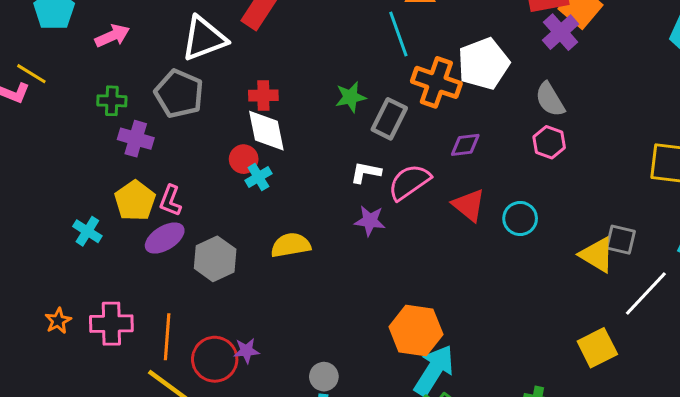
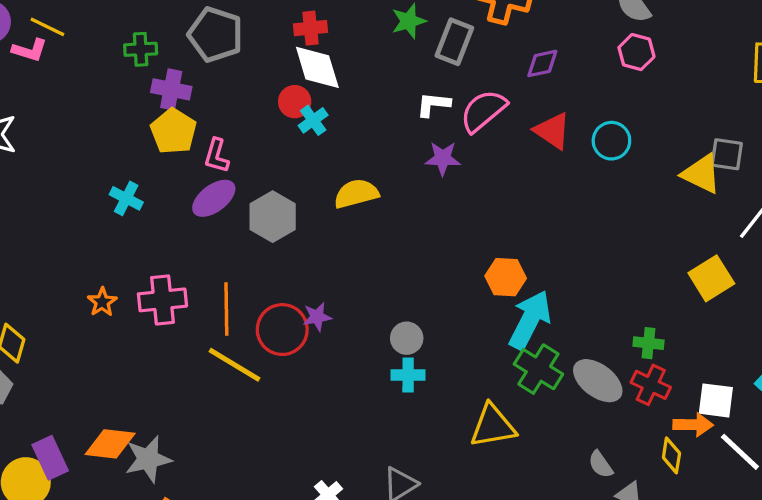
yellow pentagon: (135, 201) -> (173, 131), moved
orange hexagon: (416, 331) -> (506, 277), size x0.7

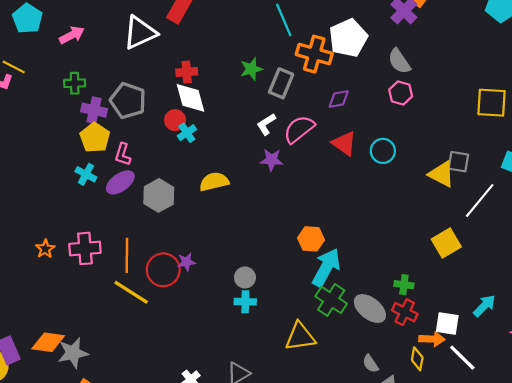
gray pentagon: (216, 35) -> (128, 101), moved
white L-shape: (433, 104) -> (266, 124), turned -40
cyan cross: (126, 198) -> (86, 174), moved

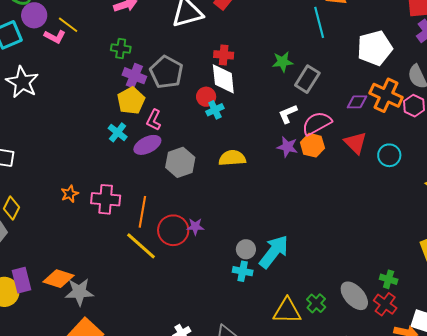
orange cross: (314, 54) -> (386, 95), moved
orange hexagon: (311, 239) -> (312, 145), moved
cyan arrow: (326, 268) -> (274, 252), moved
green cross: (331, 300) -> (316, 303), moved, size x0.7

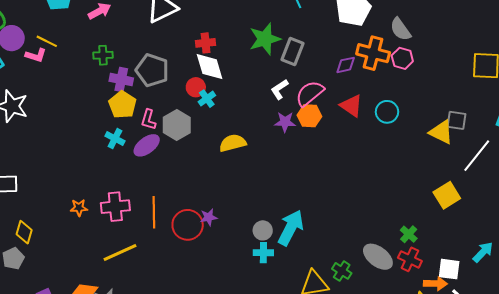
green star: (283, 62) -> (265, 39), size x1.5
gray hexagon: (180, 162) -> (177, 125), moved
orange star: (70, 194) -> (79, 208), turned 30
yellow line: (141, 246) -> (120, 253), moved, turned -56
green cross: (389, 279) -> (409, 234), turned 36

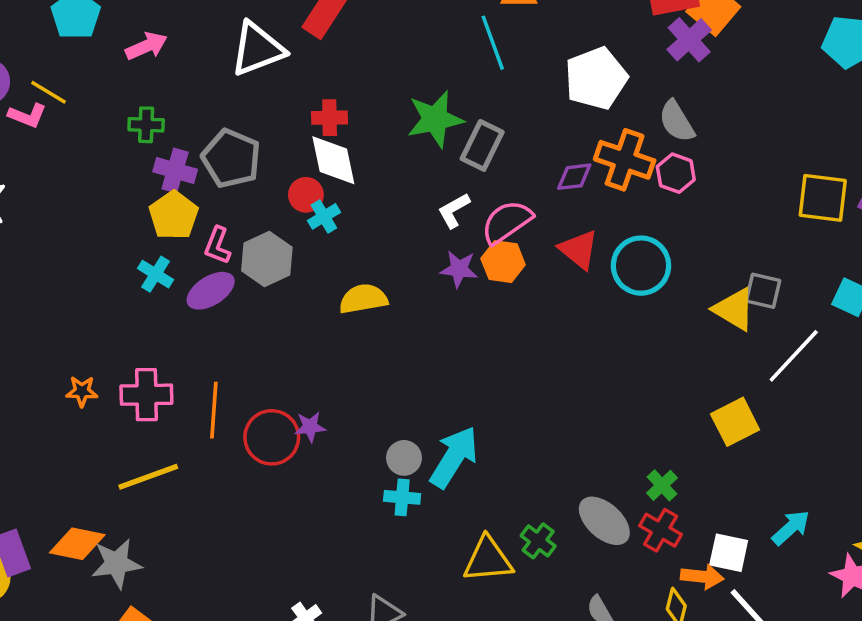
cyan circle: (387, 112) -> (641, 266), size x1.4

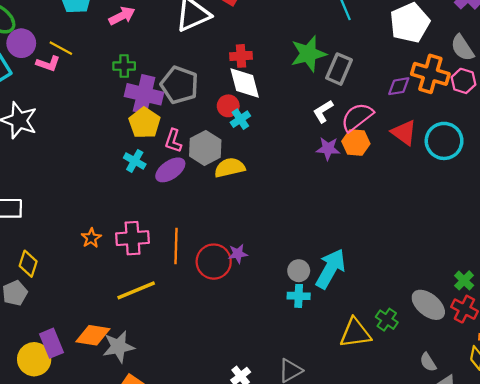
purple cross: (175, 171) -> (144, 94), size x1.4
yellow semicircle: (363, 299) -> (230, 168), moved
orange star: (82, 391) -> (91, 238), turned -30

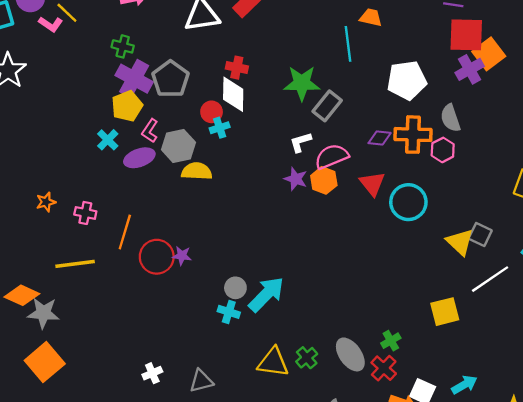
orange cross: (430, 74) -> (413, 135), turned -30
pink cross: (133, 238) -> (85, 213), size x0.7

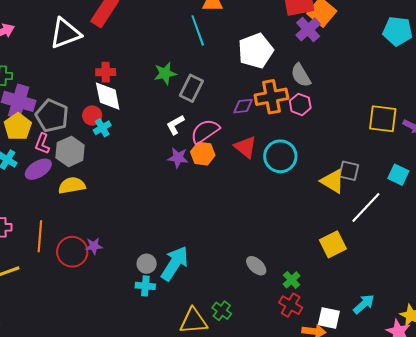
gray pentagon: (170, 79) -> (52, 116), moved
green star: (302, 83) -> (165, 73), size x0.7
yellow semicircle: (197, 171) -> (72, 185), moved
gray ellipse: (350, 354) -> (256, 266), moved, size x0.7

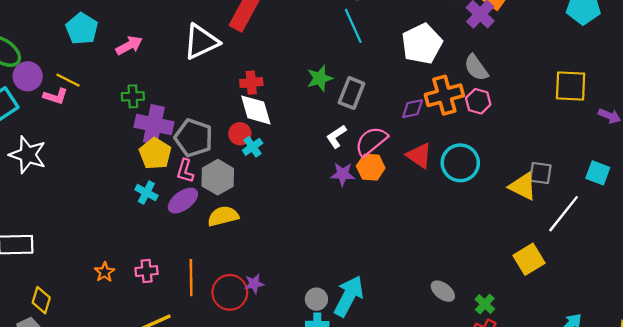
yellow square: (383, 119) -> (571, 86), moved

